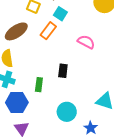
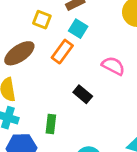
black rectangle: (63, 71) -> (83, 94), moved, turned -56

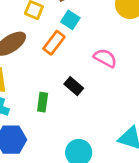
green rectangle: (51, 124) -> (43, 102), moved

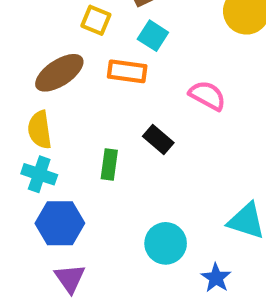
orange rectangle: (54, 43) -> (127, 71), turned 60

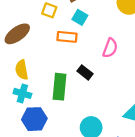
brown ellipse: (59, 73) -> (17, 34), moved
pink semicircle: (207, 96) -> (110, 48), turned 84
green rectangle: (109, 164) -> (59, 87), size x1.6

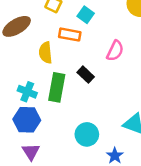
yellow semicircle: (22, 70) -> (45, 53), moved
cyan cross: (22, 93) -> (27, 92), moved

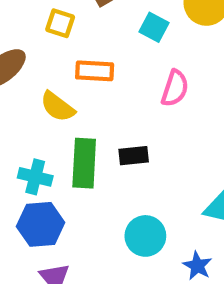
cyan square: (86, 15) -> (154, 27), moved
yellow semicircle: (45, 53) -> (57, 107), turned -40
black rectangle: (86, 75) -> (134, 156), moved, turned -42

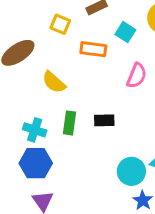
orange rectangle: (95, 71) -> (93, 49), moved
green rectangle: (84, 163) -> (69, 123), size x0.7
cyan circle: (145, 236) -> (131, 171), moved

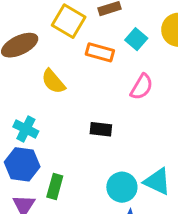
yellow square: (60, 24) -> (69, 21), size x1.5
green rectangle: (69, 123) -> (55, 186), moved

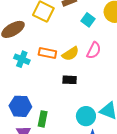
orange rectangle: (100, 52) -> (47, 53), moved
yellow semicircle: (53, 81) -> (70, 54), moved, turned -78
cyan cross: (26, 129) -> (22, 59), moved

